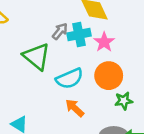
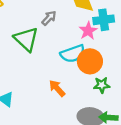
cyan cross: (79, 34) -> (104, 20), moved
cyan semicircle: (70, 78) -> (73, 54), moved

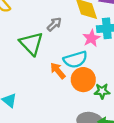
orange circle: (90, 61) -> (83, 80), moved
orange arrow: (57, 88) -> (58, 71), moved

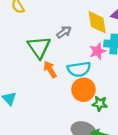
orange arrow: (58, 71) -> (50, 70), moved

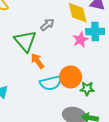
cyan semicircle: (79, 69) -> (51, 83), moved

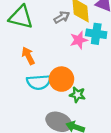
gray arrow: (47, 25) -> (62, 17), moved
green triangle: (25, 41) -> (21, 17), moved, turned -45

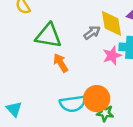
orange arrow: (28, 56) -> (61, 63), moved
green star: (77, 95) -> (105, 113), moved

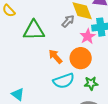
orange arrow: (61, 63) -> (55, 57), moved
orange circle: (97, 99) -> (81, 58), moved

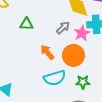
gray arrow: (68, 21) -> (63, 28), moved
green triangle: (34, 30) -> (26, 24), size x0.6

